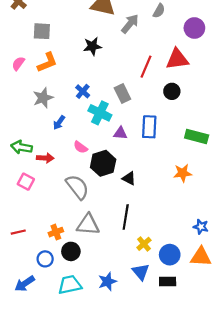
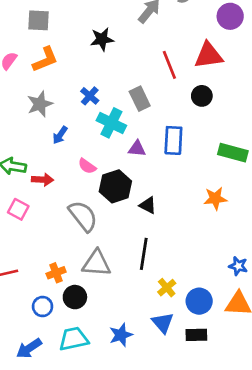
red line: (146, 67) -> (169, 65), turned -45
blue arrow: (25, 284) -> (29, 348), moved

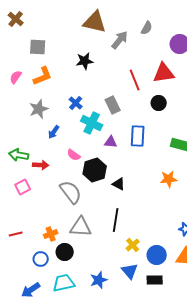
pink square: (18, 209) -> (23, 187), turned 35

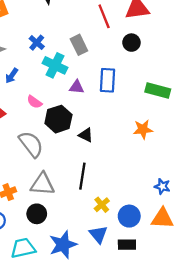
black circle: (65, 252) -> (37, 214), moved
blue star: (99, 280) -> (63, 245), size x1.4

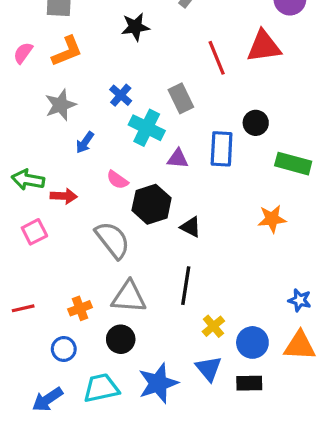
black circle: (131, 43) -> (256, 123), moved

